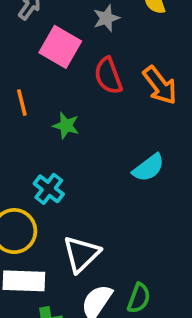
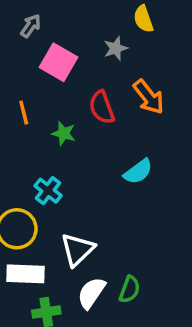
gray star: (106, 18) -> (116, 48), moved
red semicircle: (108, 76) -> (102, 107), moved

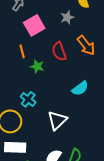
pink square: (58, 62) -> (34, 25), turned 30
orange line: (24, 113) -> (22, 51), moved
white triangle: (77, 250) -> (57, 120), moved

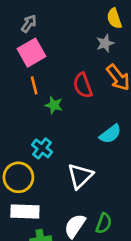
gray star: (67, 17) -> (105, 43), moved
pink square: (34, 25) -> (32, 53), moved

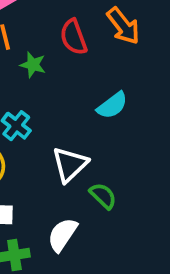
green semicircle: (104, 223) -> (103, 196), moved, turned -66

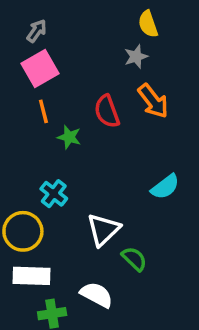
cyan semicircle: (112, 105) -> (165, 187), moved
white semicircle: (62, 235) -> (97, 295), turned 84

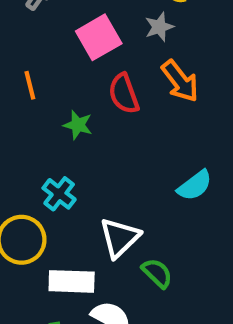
pink square: (40, 69) -> (99, 37), moved
orange line: (43, 111) -> (30, 85), moved
white rectangle: (31, 276) -> (72, 281), moved

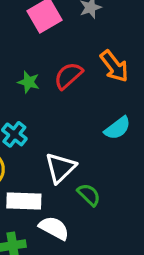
orange arrow: (180, 81) -> (114, 66), moved
red semicircle: (124, 94) -> (68, 76), moved, turned 68

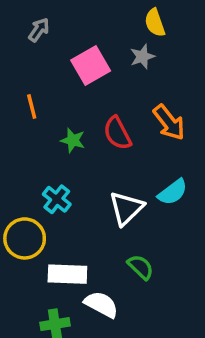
red semicircle: (68, 76) -> (117, 133), turned -76
white triangle: (60, 168) -> (126, 208), moved

